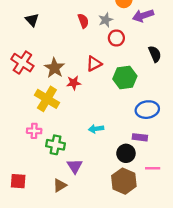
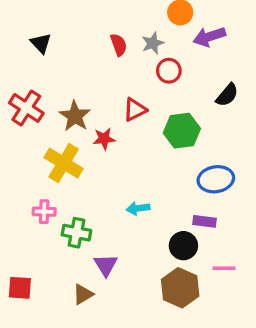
black semicircle: (155, 54) -> (227, 95), turned 63

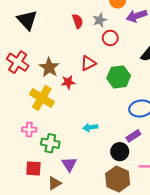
black triangle: (41, 43) -> (27, 20), size x1.5
purple rectangle: (204, 221) -> (133, 136), turned -40
red square: (20, 288) -> (33, 168), moved

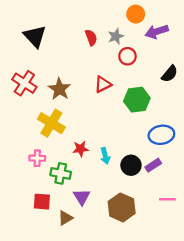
red star: (68, 82) -> (81, 149), moved
cyan arrow: (90, 127) -> (105, 156), turned -96
black circle: (120, 152) -> (131, 165), moved
brown hexagon: (118, 179) -> (122, 207), moved

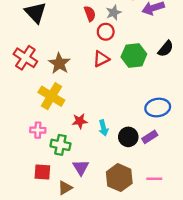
red circle: (127, 56) -> (106, 32), moved
green hexagon: (137, 100) -> (134, 55), moved
pink line: (167, 199) -> (154, 179), moved

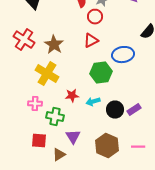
green hexagon: (134, 55) -> (101, 73), moved
blue ellipse: (158, 108) -> (123, 55), moved
cyan arrow: (103, 128) -> (93, 102), turned 88

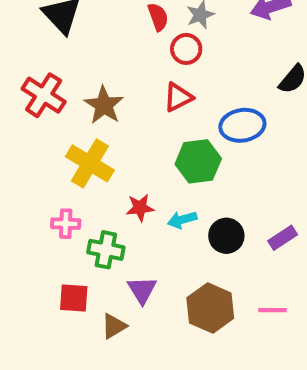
purple rectangle: (134, 110) -> (283, 238), moved

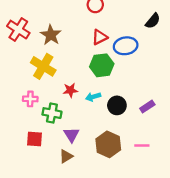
red triangle: (178, 97) -> (100, 37), moved
brown triangle: (114, 326) -> (66, 156), moved

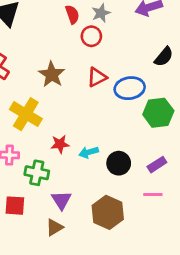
brown star: (51, 35) -> (52, 74), moved
green hexagon: (102, 65) -> (158, 113), moved
pink line: (142, 146) -> (153, 195), moved

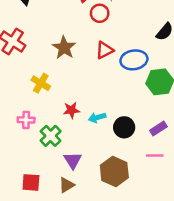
yellow cross: (26, 114) -> (41, 83), size x0.7
green cross: (37, 173) -> (51, 136), turned 35
red square: (15, 206) -> (31, 182), moved

